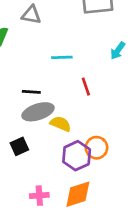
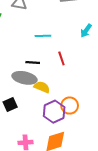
black line: (31, 92) -> (33, 62), moved
gray ellipse: (38, 112) -> (24, 78), turned 30

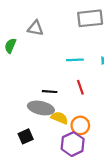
cyan line: (43, 36) -> (75, 60), moved
orange circle: (70, 106) -> (80, 125), moved

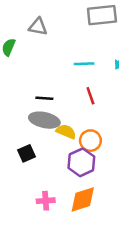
black line: (50, 92) -> (44, 98), moved

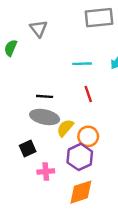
gray triangle: (38, 27) -> (38, 29), turned 42
yellow semicircle: (66, 132) -> (65, 128), turned -72
pink cross: (46, 201) -> (46, 172), moved

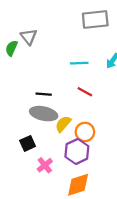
gray triangle: (38, 29) -> (29, 37), moved
red line: (88, 94) -> (85, 92), turned -42
pink cross: (46, 172) -> (45, 165), turned -35

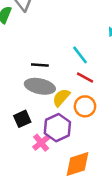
cyan line: (79, 63) -> (80, 55), moved, turned 54
red line: (85, 92) -> (85, 77), moved
purple hexagon: (77, 151) -> (57, 128), moved

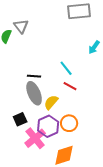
gray ellipse: (40, 86) -> (34, 93), turned 55
orange circle: (85, 106) -> (69, 123), moved
pink cross: (41, 143) -> (35, 138), size x1.5

